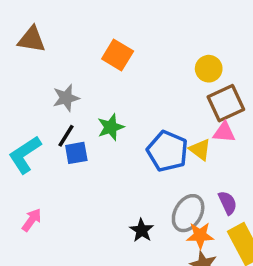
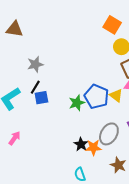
orange square: (118, 55) -> (112, 25), moved
green star: (111, 127) -> (77, 103), moved
orange star: (200, 235) -> (93, 147), moved

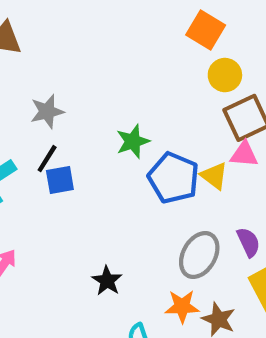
green star: (77, 103) -> (133, 141), moved
black star: (81, 144) -> (107, 281), moved
orange star: (93, 147) -> (182, 306), moved

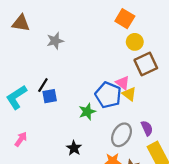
gray star: (47, 111) -> (55, 41), moved
green star: (133, 141) -> (87, 112), moved
pink triangle: (244, 154) -> (123, 83), moved, turned 32

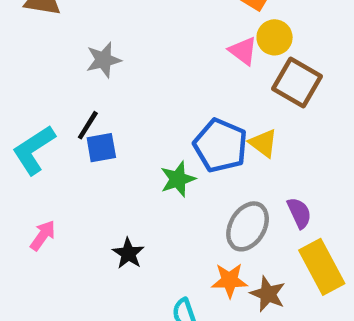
gray star: (55, 41) -> (104, 60), moved
brown square: (146, 64) -> (297, 82), turned -35
pink triangle: (123, 83) -> (243, 51), moved
black star: (74, 148) -> (128, 253), moved

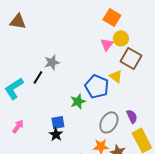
pink triangle: (243, 51) -> (107, 44), turned 32
gray star: (104, 60) -> (52, 62), moved
yellow triangle: (263, 143) -> (116, 76), moved
blue square: (101, 148) -> (58, 122), moved

